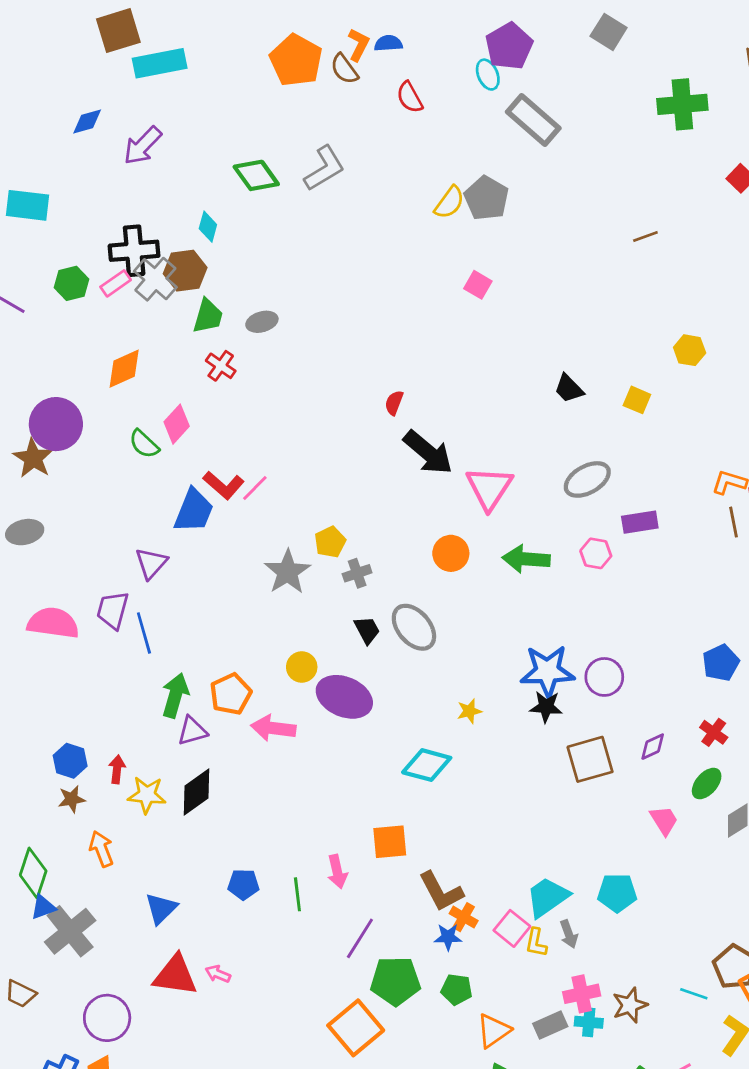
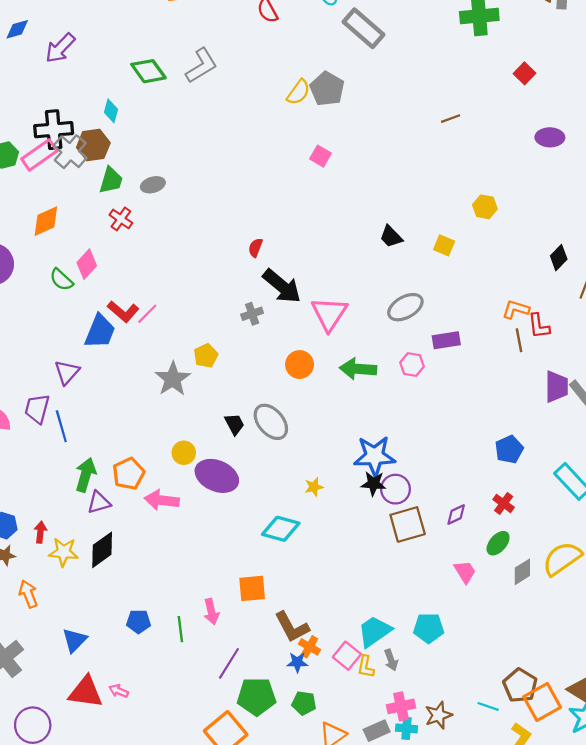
pink rectangle: (116, 283) -> (39, 155), size x1.5
gray cross: (357, 573) -> (252, 314), moved
purple circle: (604, 677) -> (395, 489), moved

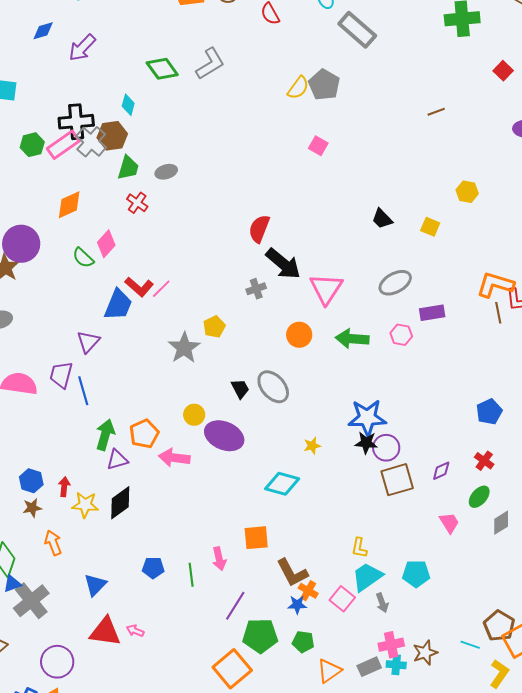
red semicircle: (255, 248) -> (259, 229), size x1.6
orange L-shape: (516, 309) -> (495, 285), size x1.5
yellow L-shape: (366, 667) -> (359, 548), moved

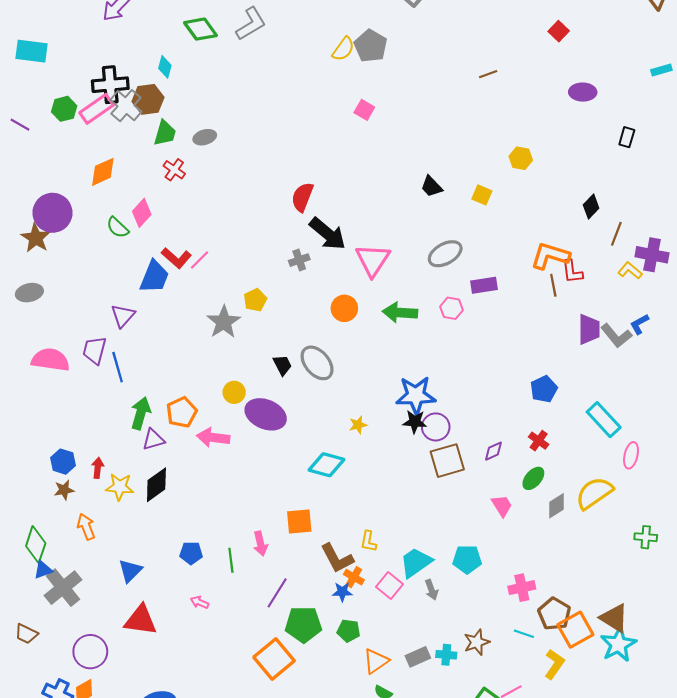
yellow L-shape: (359, 548) -> (369, 541), moved
pink arrow: (135, 631) -> (199, 602), moved
pink cross: (391, 645) -> (522, 588), moved

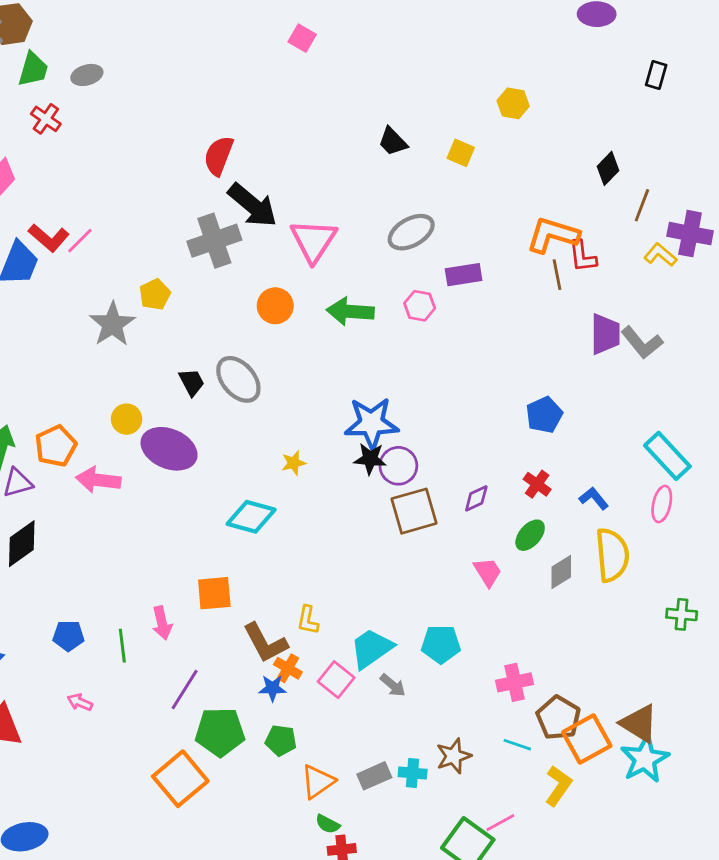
gray cross: (299, 260) -> (214, 241), size x1.8
blue L-shape: (639, 324) -> (594, 498), moved, turned 80
cyan rectangle: (604, 420) -> (667, 456), moved
yellow semicircle: (594, 493) -> (612, 555), turned 120
gray arrow: (432, 590) -> (393, 685), turned -30

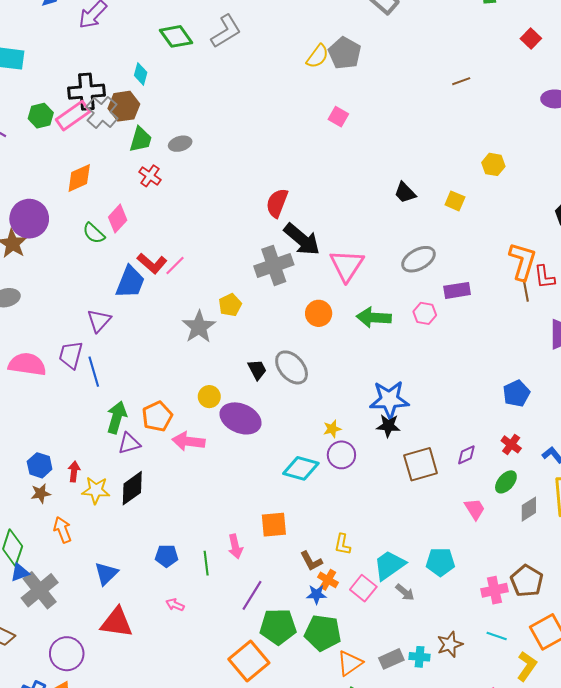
orange L-shape: (553, 235) -> (523, 261), turned 90
purple circle: (398, 466) -> (341, 455), moved
brown L-shape: (265, 643) -> (311, 561), size x0.7
brown pentagon: (558, 718) -> (527, 581), moved
green pentagon: (281, 740) -> (323, 633), size x1.6

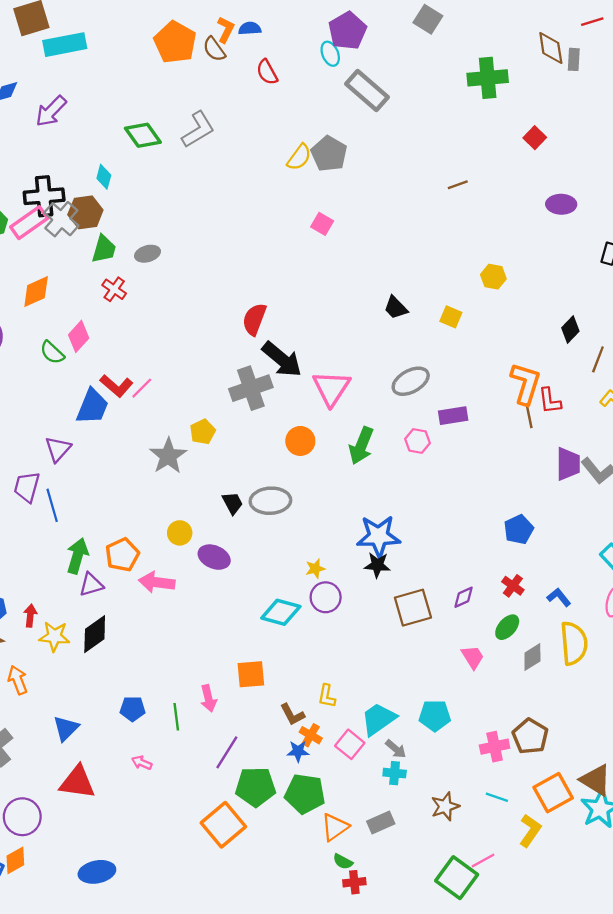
green arrow: (374, 317) -> (361, 446), turned -72
gray ellipse: (292, 367) -> (270, 501), turned -52
purple ellipse: (241, 418) -> (214, 557), size x0.7
cyan cross: (420, 657) -> (395, 773), moved

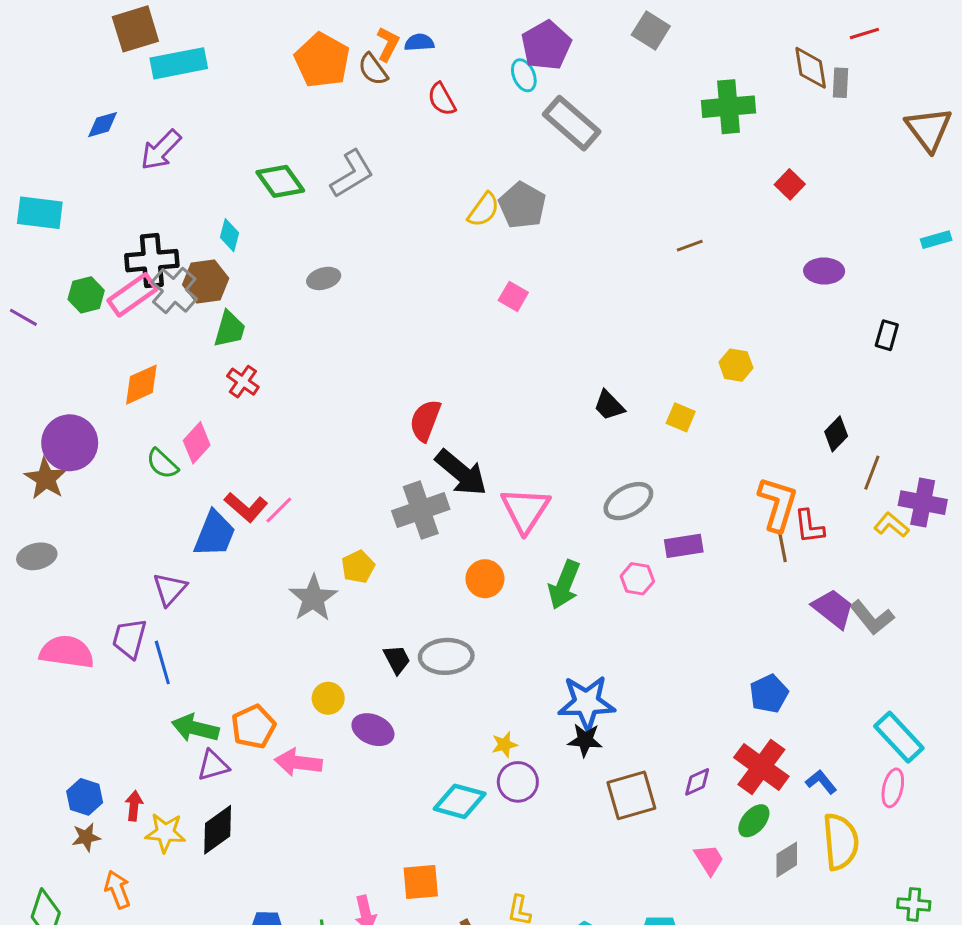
gray ellipse: (147, 254) -> (324, 278), moved
purple trapezoid: (568, 464) -> (833, 609), turned -52
green arrow: (77, 556) -> (195, 728), turned -92
red cross: (513, 586) -> (761, 767), size x1.8

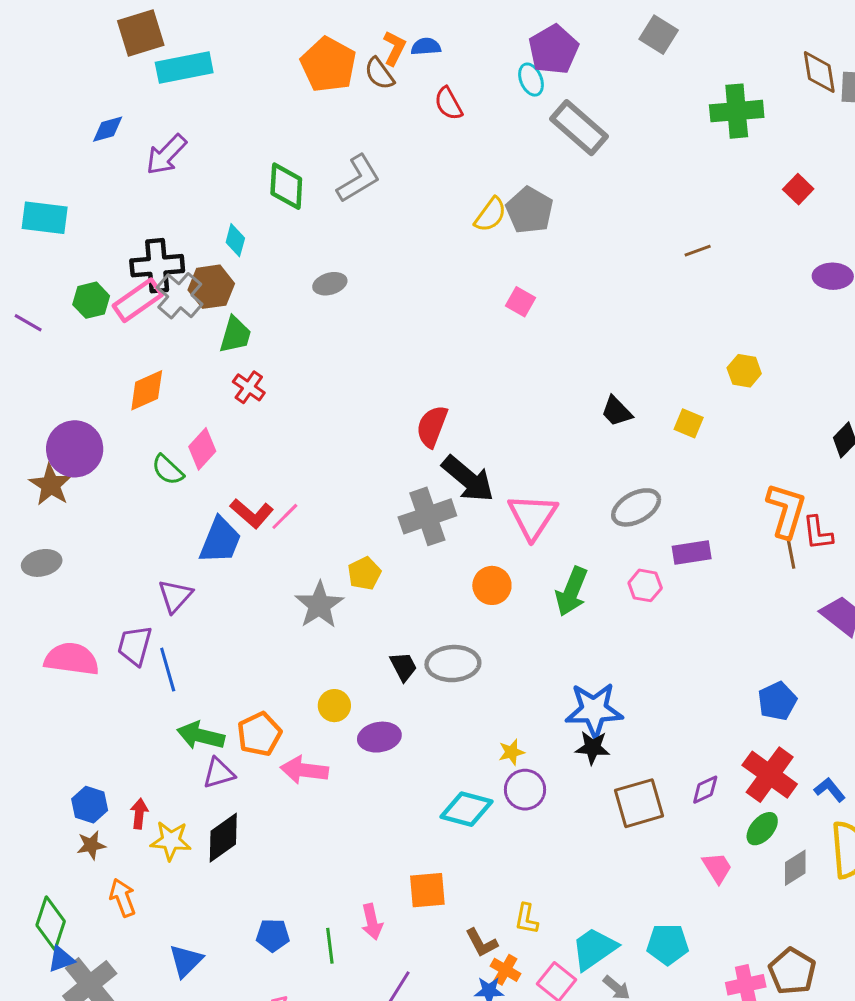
green diamond: (280, 181) -> (286, 186), turned 39
purple ellipse: (373, 730) -> (379, 737), turned -33

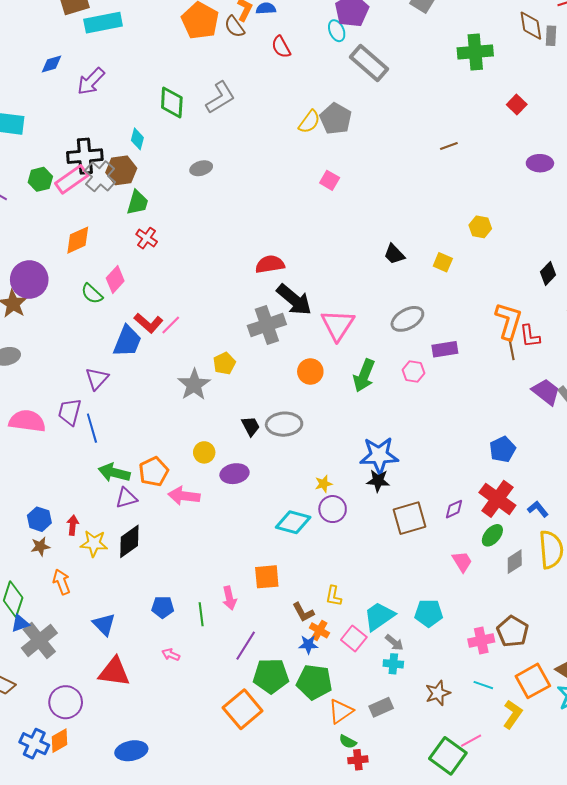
red semicircle: (432, 426) -> (270, 264), turned 60
blue triangle: (186, 961) -> (104, 624), turned -30

